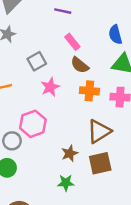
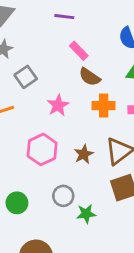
gray square: (37, 61) -> (26, 77), moved
gray circle: (12, 141) -> (63, 196), moved
brown star: (70, 153) -> (84, 154), moved

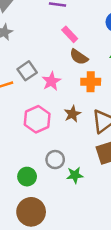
gray square: (26, 77) -> (27, 71), moved
brown star: (84, 154) -> (72, 114), moved
green circle: (17, 203) -> (27, 177), moved

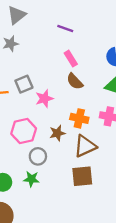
orange cross: (91, 82) -> (79, 118), moved
gray circle: (55, 160) -> (38, 156), moved
green star: (75, 175) -> (31, 179), moved

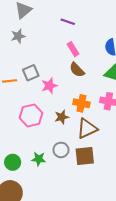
gray circle: (38, 156) -> (61, 150), moved

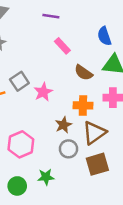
brown semicircle: (77, 70) -> (83, 73), moved
pink hexagon: (31, 115) -> (21, 144), moved
gray circle: (61, 150) -> (68, 149), moved

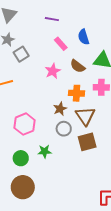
blue semicircle: (104, 36) -> (84, 37), moved
gray square: (19, 81) -> (21, 54), moved
pink star: (43, 92) -> (53, 71), moved
brown triangle: (94, 133) -> (85, 116), turned -30

